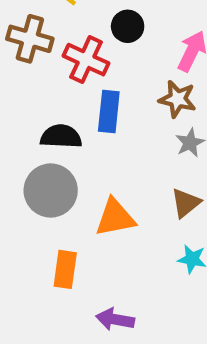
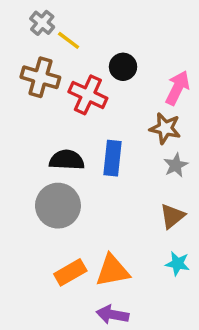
blue rectangle: (109, 112) -> (112, 158), moved
orange triangle: (115, 218) -> (112, 271), moved
orange rectangle: (65, 269) -> (70, 272), turned 52

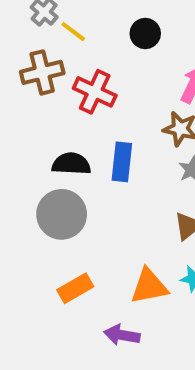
black circle: (123, 67) -> (145, 33), moved
brown cross: (40, 77) -> (42, 72), turned -30
orange triangle: (112, 271) -> (149, 286), moved

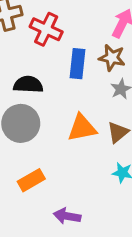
blue rectangle: (122, 162) -> (78, 64), moved
orange triangle: (149, 286) -> (82, 128), moved

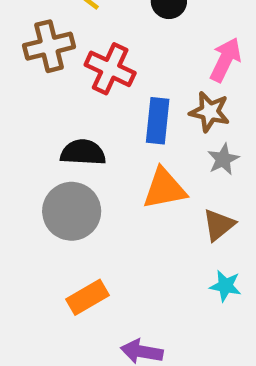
orange triangle: (82, 128) -> (164, 189), moved

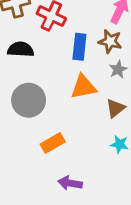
black semicircle: (83, 152) -> (21, 49), moved
orange rectangle: (87, 297) -> (53, 143), moved

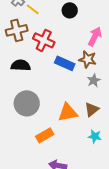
blue rectangle: (79, 47) -> (65, 63), turned -72
orange triangle: (83, 87) -> (68, 112), moved

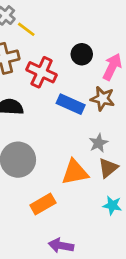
black circle: (70, 10) -> (82, 54), moved
gray star: (94, 80) -> (98, 143), moved

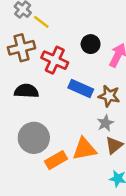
brown star: (103, 99) -> (109, 96), moved
orange rectangle: (43, 204) -> (56, 160), moved

